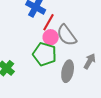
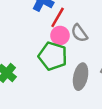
gray semicircle: (67, 35) -> (79, 33), size x0.7

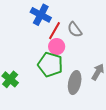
gray semicircle: (79, 33) -> (75, 30), moved

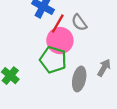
pink circle: (57, 47) -> (60, 41), size x1.5

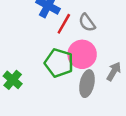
pink circle: (60, 41) -> (82, 54), moved

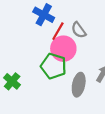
pink circle: (82, 54) -> (63, 49), moved

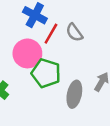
pink circle: (63, 49) -> (27, 53), moved

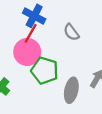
red line: (51, 34) -> (31, 33), moved

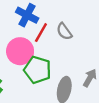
red line: (31, 33) -> (41, 33), moved

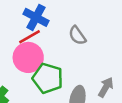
red line: (41, 33) -> (30, 37), moved, turned 30

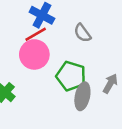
green pentagon: (48, 78) -> (71, 76), moved

